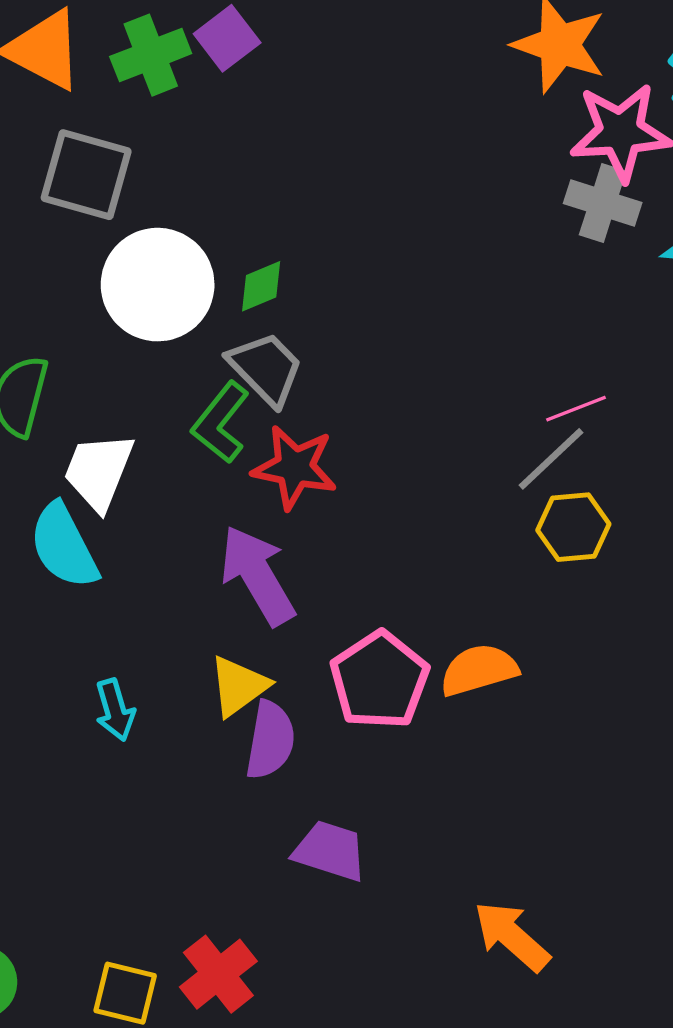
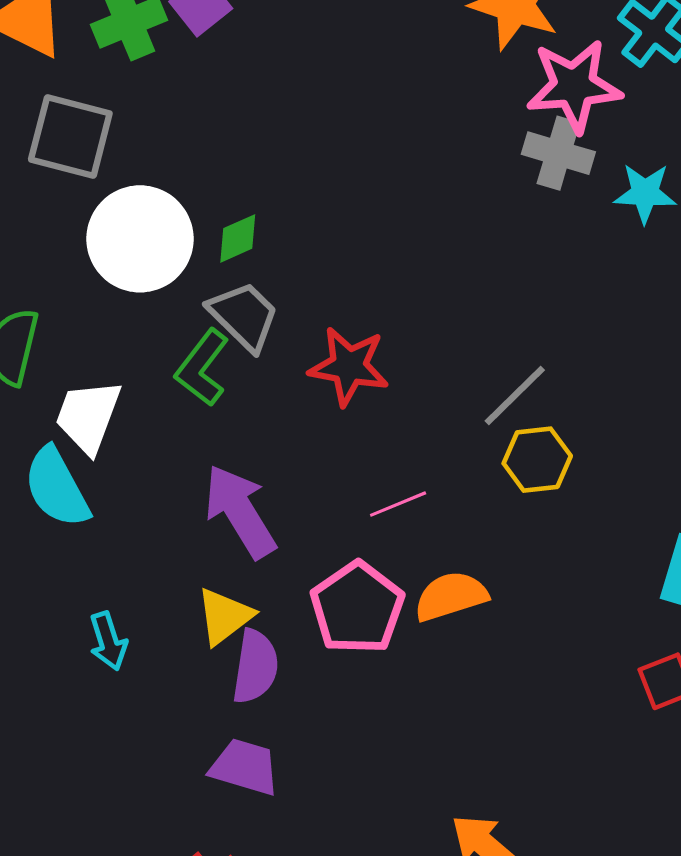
pink line: (576, 409) -> (398, 504), moved
red star: (295, 467) -> (349, 366), moved
purple trapezoid: (330, 851) -> (245, 767), moved

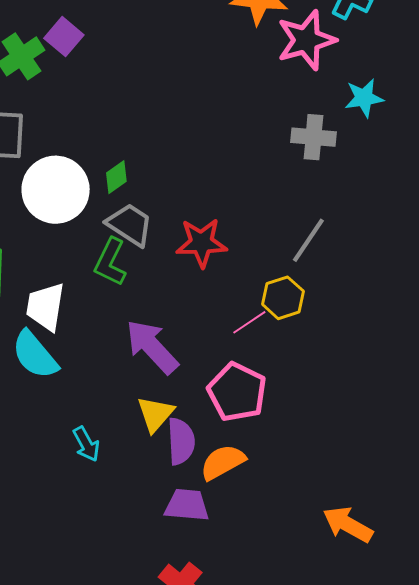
gray cross: (558, 153) -> (313, 137), moved
yellow hexagon: (537, 460) -> (283, 298), moved
orange semicircle: (451, 596) -> (223, 462), moved

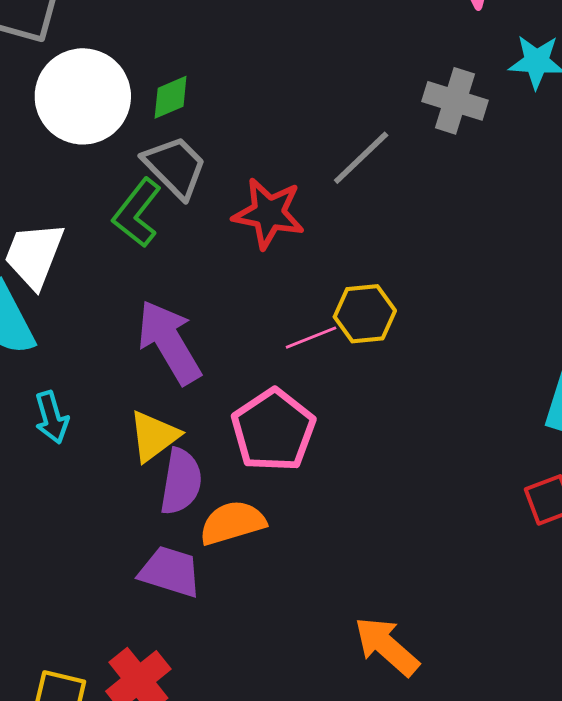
gray line: (308, 240) -> (361, 158), moved
cyan arrow: (86, 444) -> (52, 417), moved

